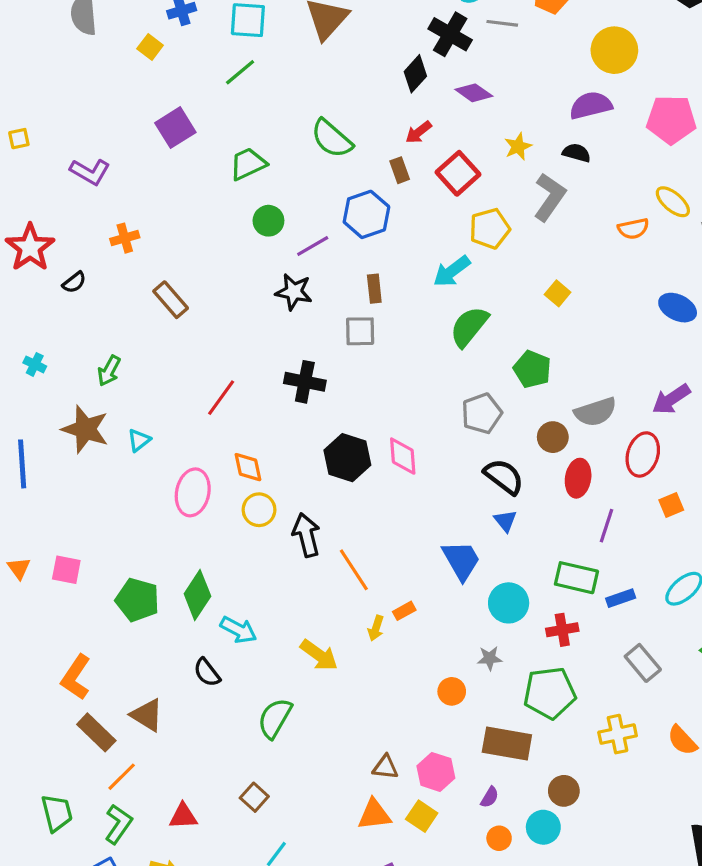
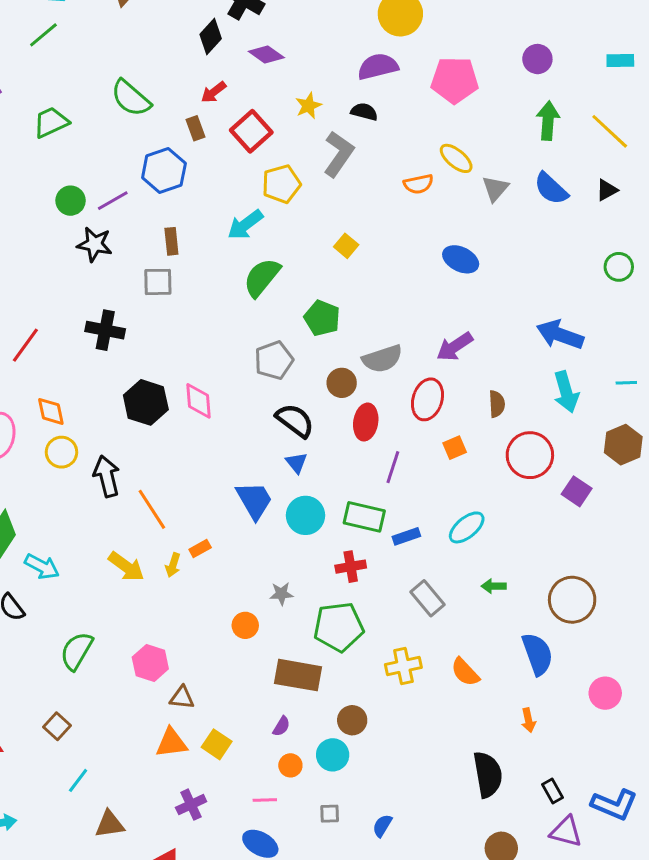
green circle: (268, 221) -> (71, 201), moved
cyan circle: (509, 603) -> (305, 515), moved
yellow arrow: (319, 655) -> (126, 567), moved
pink hexagon: (436, 772) -> (150, 663), moved

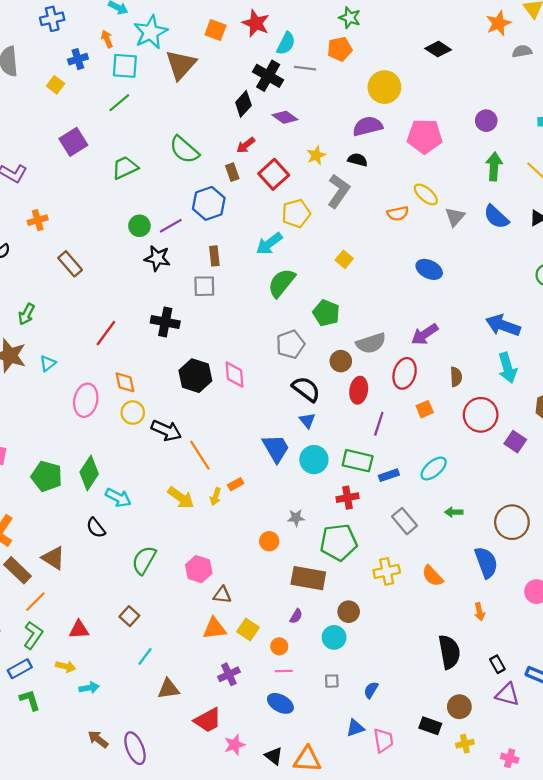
black arrow: (107, 476) -> (166, 430), turned 128
orange circle: (290, 765) -> (279, 646), moved

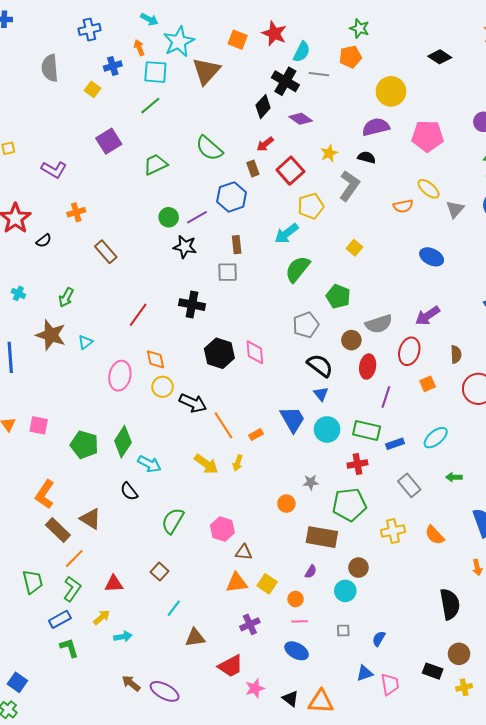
orange rectangle: (236, 484) -> (256, 435), moved
yellow arrow: (66, 666) -> (102, 617), turned -54
purple ellipse: (135, 748) -> (165, 691), turned -40

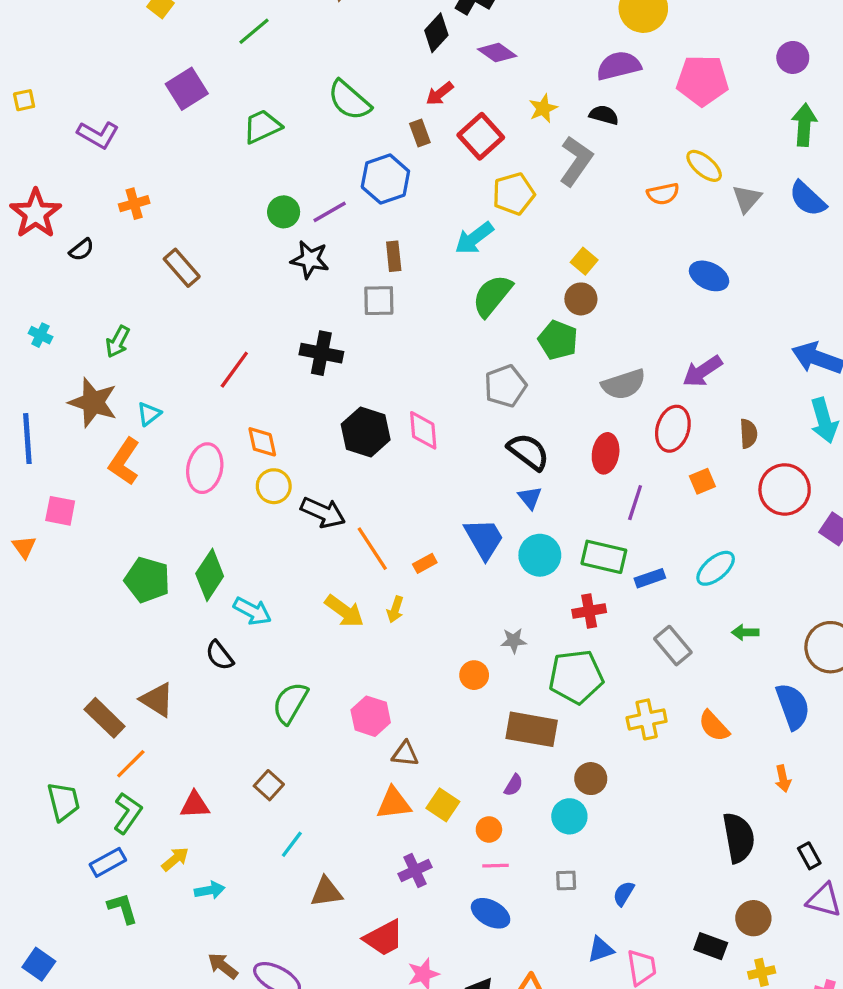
brown circle: (351, 340) -> (581, 299), moved
pink square: (39, 425) -> (60, 511), moved
orange L-shape: (45, 494) -> (124, 462), moved

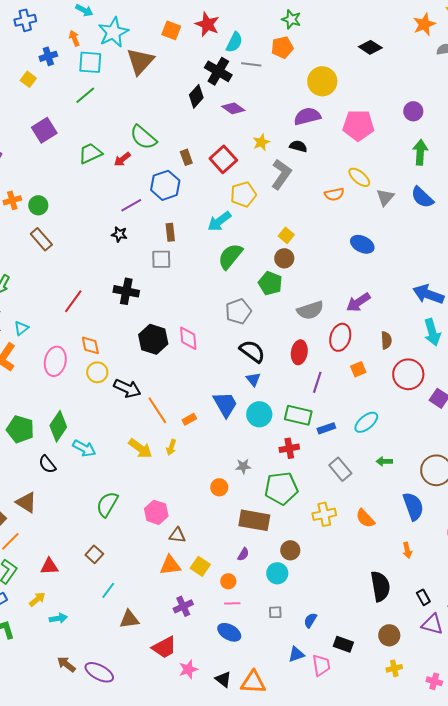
red arrow: (440, 94) -> (122, 159), moved
green circle: (284, 212) -> (38, 205), moved
black star: (310, 260) -> (119, 234), size x0.7
black semicircle: (220, 655) -> (47, 464), moved
black rectangle: (711, 946) -> (343, 644), moved

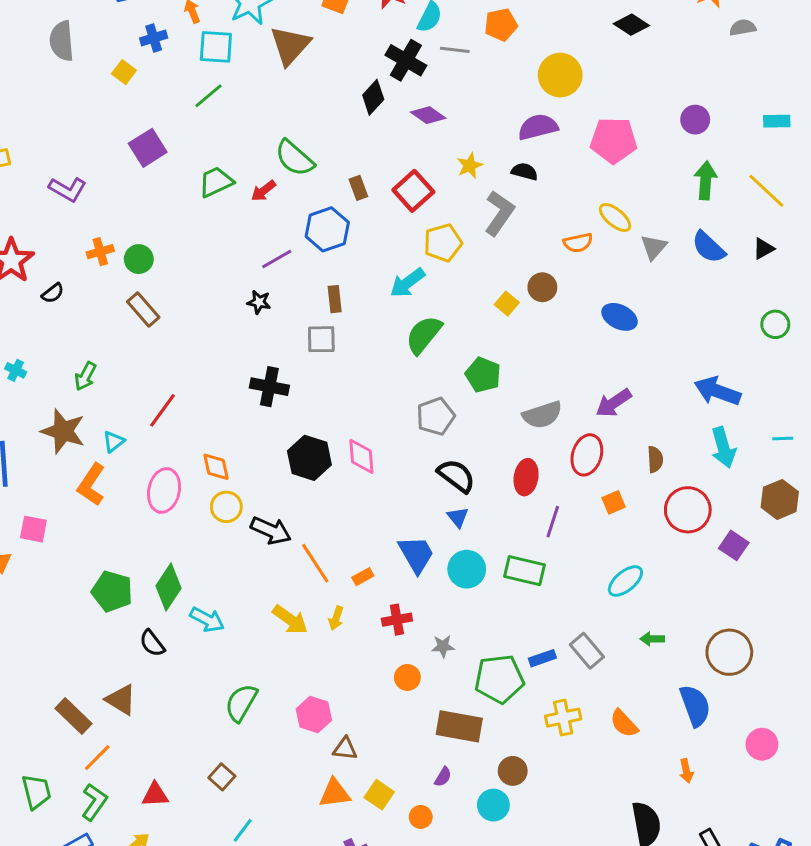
brown circle: (284, 258) -> (542, 287), moved
red line: (73, 301) -> (163, 410), moved
blue rectangle: (326, 428) -> (542, 658), moved
red cross: (289, 448) -> (397, 620), moved

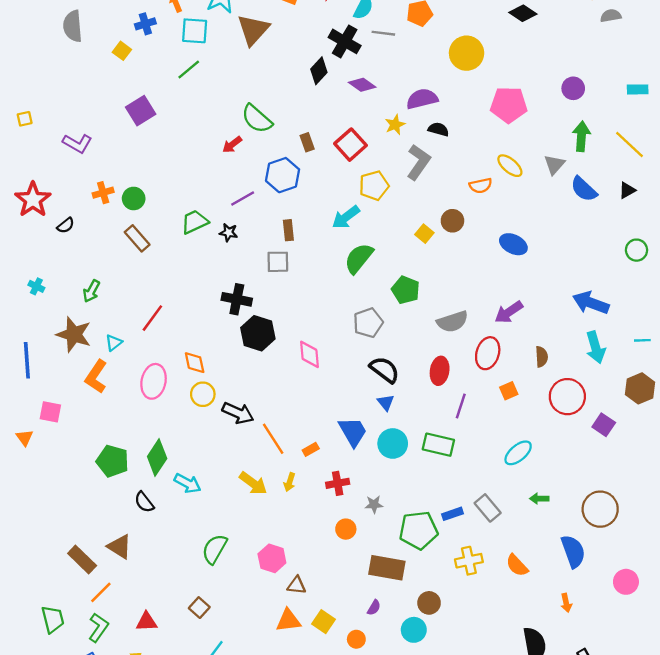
purple semicircle: (538, 127) -> (422, 99), moved
green trapezoid: (216, 182) -> (195, 222), moved
gray triangle: (654, 247) -> (554, 164), moved
black hexagon: (309, 458) -> (258, 333), moved

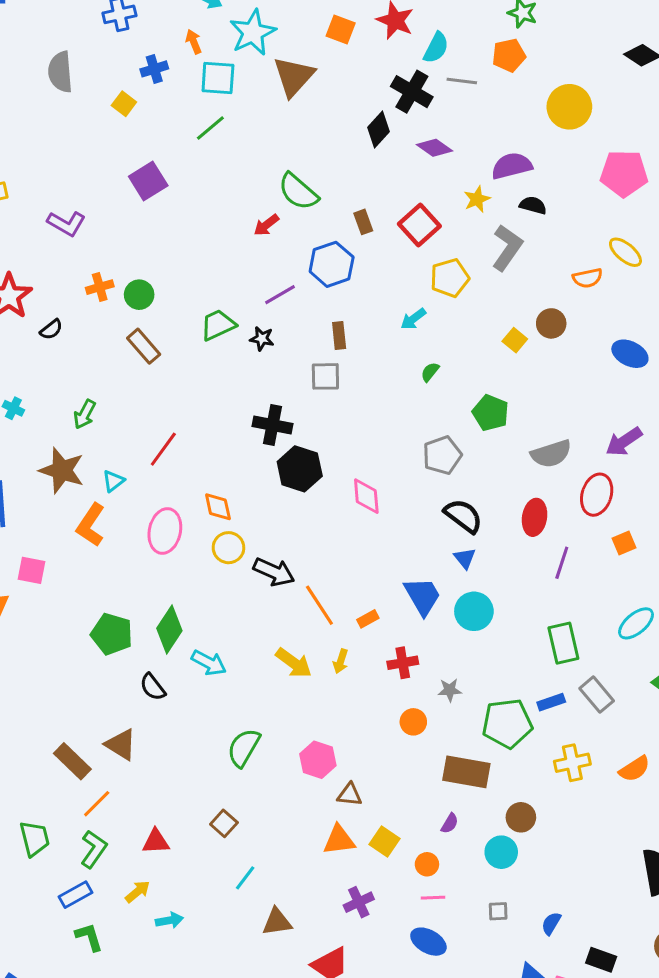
cyan arrow: (346, 217) -> (413, 319), size x0.7
green semicircle: (359, 258) -> (430, 372), size x0.5
green rectangle: (438, 445) -> (563, 643), moved, turned 64
orange semicircle: (517, 565) -> (635, 769), turned -80

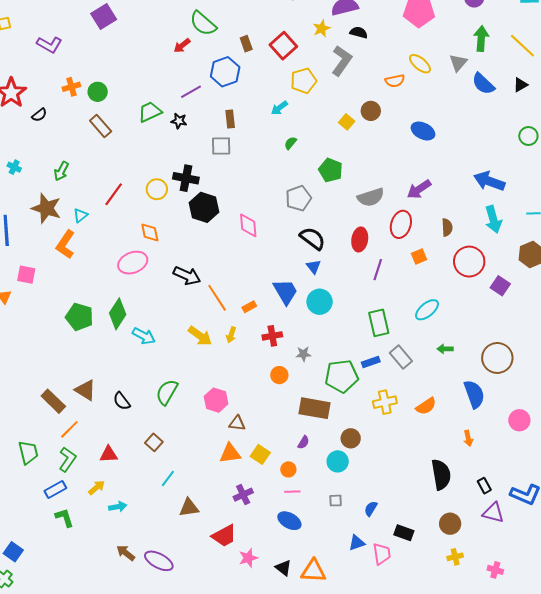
pink ellipse: (165, 531) -> (133, 263), moved, turned 56
yellow circle: (228, 548) -> (157, 189), moved
black semicircle: (153, 687) -> (122, 401), moved

